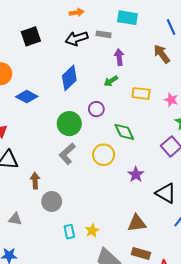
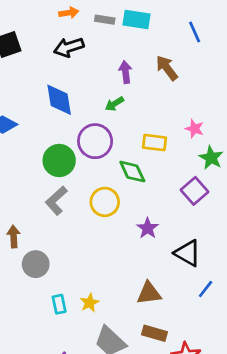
gray rectangle: (104, 34) -> (105, 20), moved
brown arrow: (162, 54) -> (167, 68), moved
blue diamond: (69, 78) -> (59, 100), turned -55
yellow rectangle: (141, 93) -> (154, 143), moved
purple circle: (96, 109) -> (95, 141), size x1.6

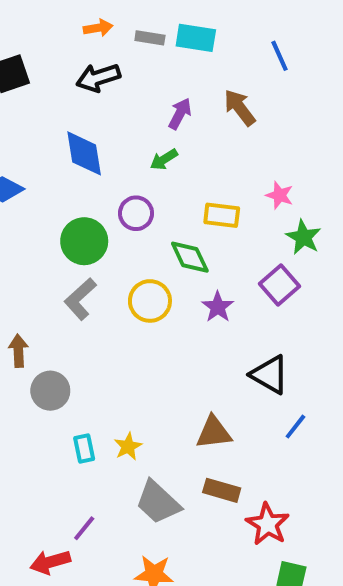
purple arrow: (125, 72) -> (180, 114), turned 35
purple circle: (95, 141) -> (136, 213), size x0.7
purple star: (148, 228) -> (218, 307), moved

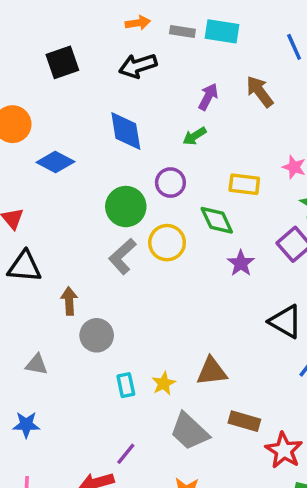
yellow circle: (150, 301) -> (167, 243), moved
brown triangle: (214, 433) -> (212, 371), moved

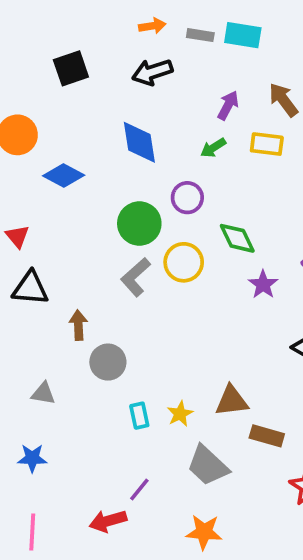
yellow rectangle: (244, 184) -> (267, 144), moved
brown rectangle: (244, 421) -> (267, 436), moved

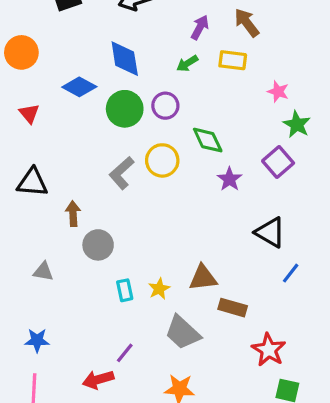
blue diamond: (64, 175) -> (79, 87), moved
green circle: (139, 224) -> (125, 109), moved
red triangle: (17, 236) -> (29, 113), moved
blue star: (32, 458) -> (37, 340), moved

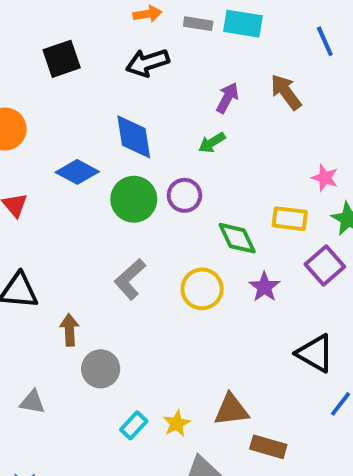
yellow rectangle: (233, 60) -> (290, 219), moved
yellow circle: (162, 160) -> (202, 289), moved
cyan rectangle: (125, 290) -> (134, 425), turned 55

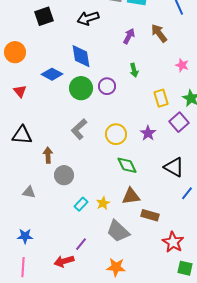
green arrow: (212, 143) -> (134, 70), moved, turned -72
pink star: (325, 178) -> (182, 65), moved
yellow rectangle: (290, 219) -> (161, 98), turned 66
green diamond: (237, 238) -> (127, 165), moved

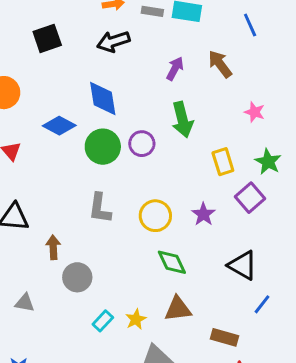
green arrow: (134, 70) -> (182, 120), size x1.6
gray L-shape: (79, 129) -> (100, 208), turned -40
brown rectangle: (150, 215) -> (224, 337), moved

